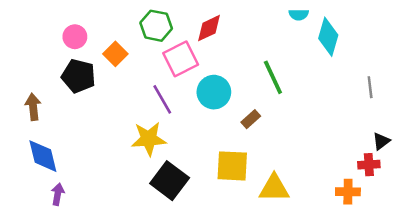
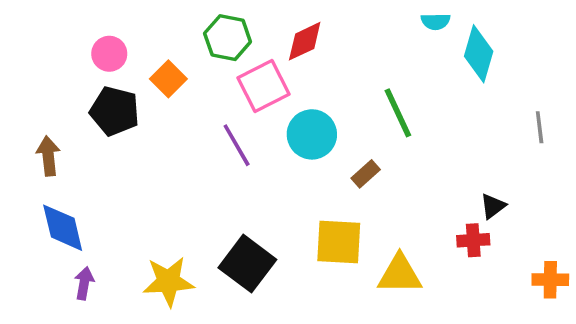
yellow star: (149, 139) -> (168, 281), moved
black triangle: (381, 141) -> (493, 206), moved
red cross: (369, 165) -> (473, 240), moved
orange cross: (348, 192) -> (550, 280), moved

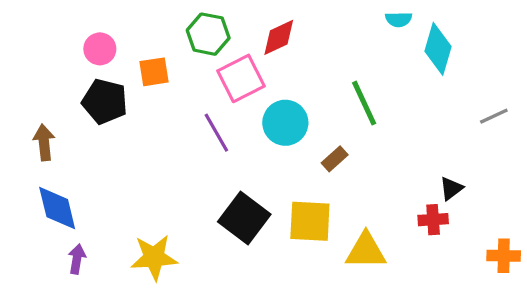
orange square: (168, 79) -> (154, 72), turned 36
gray line: (540, 127) -> (494, 116), turned 72
black square: (247, 264) -> (244, 218), moved

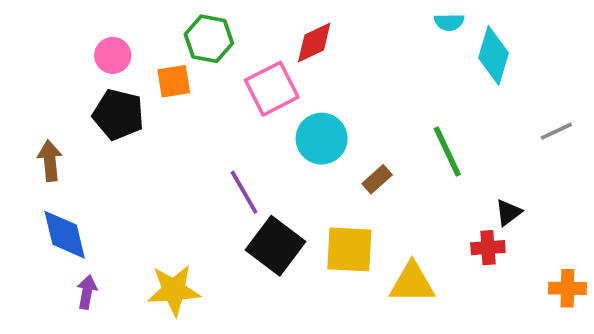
green hexagon: (208, 34) -> (209, 39), moved
green line: (364, 103) -> (447, 152), moved
purple line: (216, 133) -> (244, 192), moved

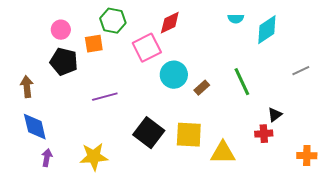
cyan semicircle: (449, 22) -> (236, 19), moved
cyan diamond: (494, 55) -> (267, 30), turned 40
brown rectangle: (377, 179) -> (202, 88), moved
purple line: (244, 192) -> (105, 97), moved, turned -75

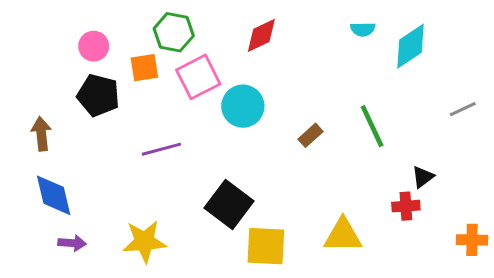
pink square: (147, 48) -> (198, 77), moved
cyan circle: (174, 75) -> (243, 106), moved
yellow square: (189, 135) -> (266, 246), moved
purple arrow: (47, 158) -> (72, 243), turned 84

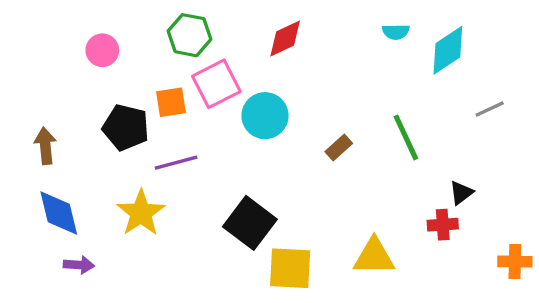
orange square: (144, 68) -> (171, 102), moved
black pentagon: (98, 95) -> (126, 127), moved
gray line: (463, 109) -> (490, 109), moved
yellow star: (144, 241) -> (141, 213), moved, turned -30

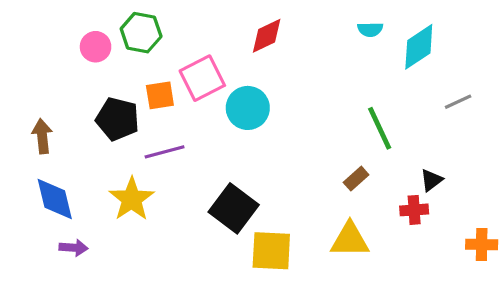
green hexagon: (190, 35) -> (141, 33), moved
brown rectangle: (339, 148) -> (356, 179), moved

